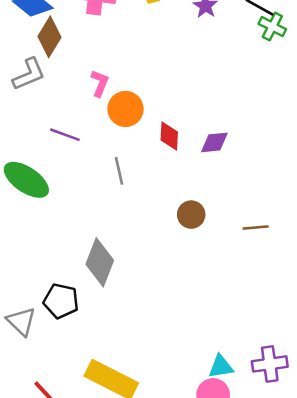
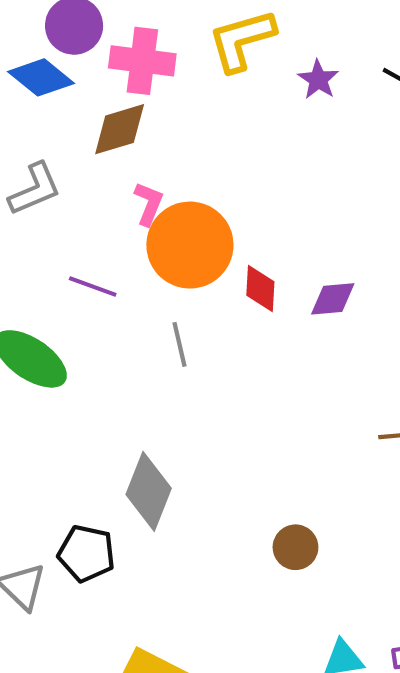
brown diamond: (50, 37) -> (120, 129), moved, turned 42
orange circle: (125, 109) -> (190, 245), size x1.5
brown circle: (191, 215) -> (295, 547), moved

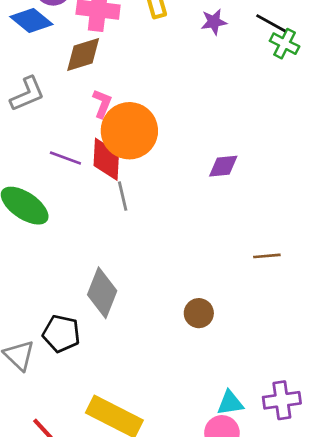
purple star: (318, 79) -> (214, 22), turned 30
red diamond: (260, 289) -> (106, 159), moved, size x1.4
brown circle: (295, 547) -> (199, 313), moved

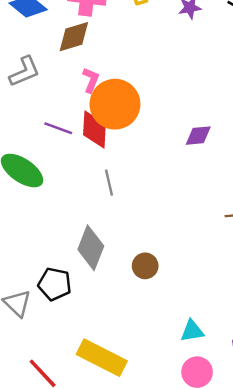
gray line: (123, 196) -> (109, 183), moved
brown circle: (199, 313) -> (145, 266), moved
cyan triangle: (230, 403) -> (192, 331), moved

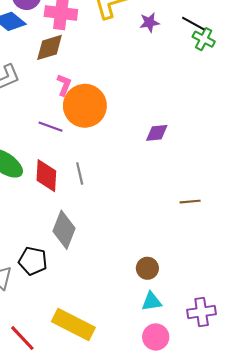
purple line: (58, 128) -> (51, 127), moved
red diamond: (94, 129) -> (46, 176), moved
brown circle: (145, 266) -> (147, 268), moved

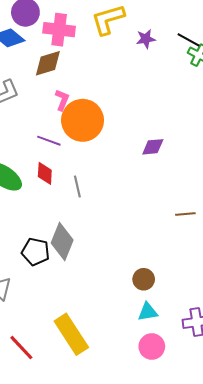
red diamond: (46, 176) -> (45, 173), moved, size x0.7
black pentagon: (33, 261) -> (36, 252), moved
yellow rectangle: (73, 325) -> (71, 334), turned 30

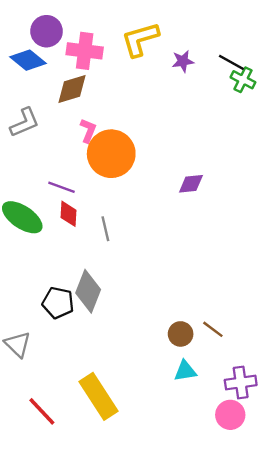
purple line: (49, 141) -> (62, 187), moved
brown line: (185, 214) -> (213, 329), moved, turned 42
pink circle: (152, 347) -> (230, 415), moved

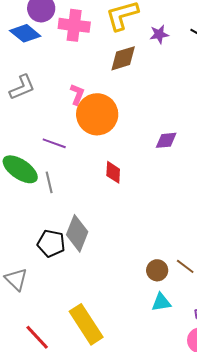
brown diamond: (72, 89) -> (123, 58), moved
red diamond: (68, 214) -> (113, 172), moved
gray line: (105, 229) -> (49, 182), moved

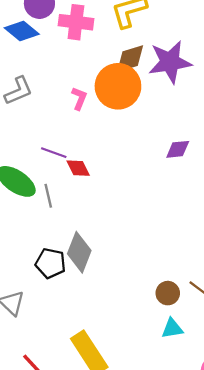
purple star: (159, 34) -> (170, 62), moved, size x2.0
orange circle: (97, 114) -> (118, 86), moved
red diamond: (113, 172) -> (78, 168), moved, turned -30

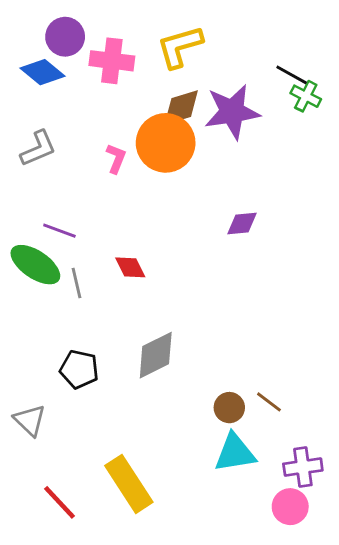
purple line: (54, 153) -> (59, 231), moved
red diamond: (78, 168) -> (130, 267), moved
gray diamond: (79, 252) -> (156, 355), moved, turned 42
cyan triangle: (172, 328) -> (235, 453), size x1.5

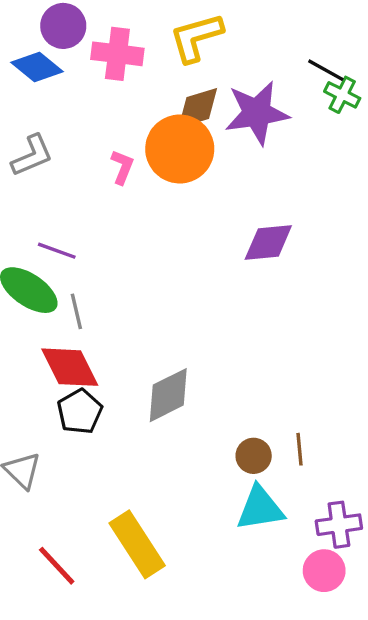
purple diamond: (242, 224) -> (268, 243), size x1.4
red diamond: (130, 267) -> (70, 367), moved, size x1.6
black pentagon: (79, 369) -> (80, 411), turned 30
brown line: (269, 402) -> (300, 449), turned 48

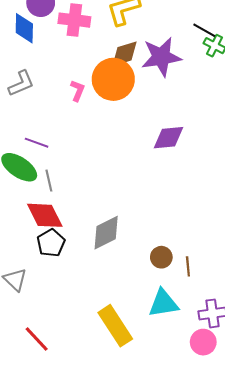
blue diamond: (37, 67) -> (24, 28), turned 52
brown circle: (254, 456) -> (161, 257), moved
yellow rectangle: (137, 544) -> (115, 326), moved

